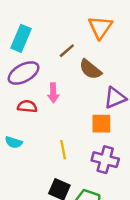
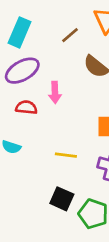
brown line: (67, 51) -> (70, 35), moved
yellow line: (63, 150) -> (66, 155), turned -72

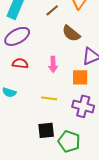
pink arrow: (55, 92) -> (53, 64), moved
black square: (62, 199) -> (46, 130), turned -30

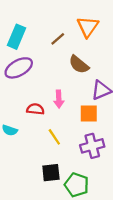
red semicircle: (20, 63) -> (35, 109), moved
yellow line: (49, 98) -> (54, 137), turned 49
purple cross: (83, 106) -> (92, 146), turned -30

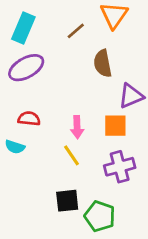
brown semicircle: (79, 65) -> (103, 63), turned 40
pink arrow: (59, 99) -> (77, 127), moved
red semicircle: (35, 109) -> (29, 119), moved

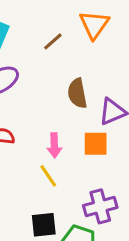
brown semicircle: (103, 63) -> (77, 93), moved
purple cross: (120, 167) -> (100, 206), moved

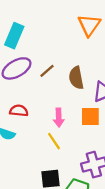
brown line: (53, 41) -> (47, 71), moved

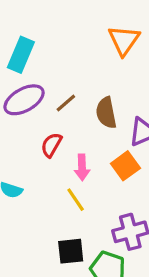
red semicircle: (19, 111) -> (51, 145), moved, turned -66
orange square: (90, 117) -> (125, 166), turned -36

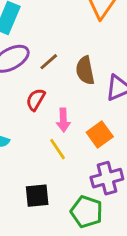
orange square: (125, 166) -> (100, 134), moved
black square: (71, 251) -> (37, 196), moved

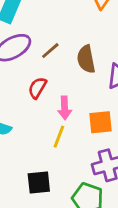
orange square: (100, 134) -> (100, 122), turned 30
yellow line: (57, 149) -> (59, 137), turned 55

